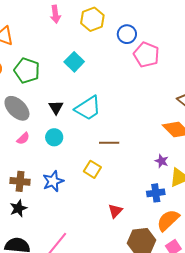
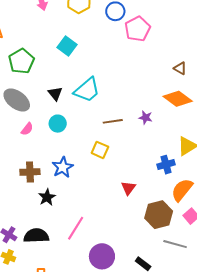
pink pentagon: (146, 55) -> (137, 29), turned 30
green pentagon: (27, 71) -> (21, 61), turned 30
purple star: (162, 161) -> (146, 118), moved
black star: (18, 208) -> (47, 197), moved

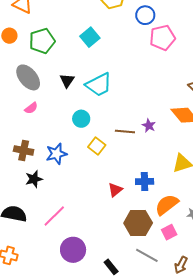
brown line: (113, 121) -> (125, 132), moved
cyan circle: (58, 124) -> (81, 119), moved
blue cross: (166, 165) -> (145, 182), moved

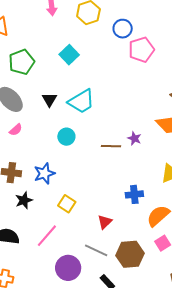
yellow square: (97, 146) -> (67, 204), moved
red triangle: (115, 190) -> (105, 222), moved
brown hexagon: (138, 223) -> (130, 254), moved
gray line: (147, 255) -> (96, 250), moved

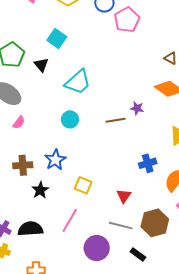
black triangle: (49, 100) -> (41, 65), moved

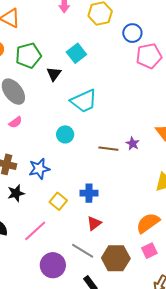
blue cross: (148, 163) -> (89, 193), moved

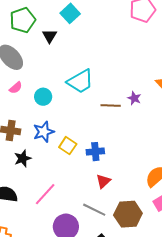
cyan trapezoid: (84, 101) -> (80, 81), moved
cyan circle: (65, 134) -> (43, 97), moved
yellow square: (58, 201) -> (68, 146), moved

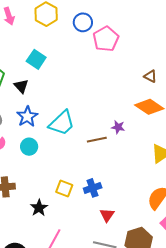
blue star: (44, 132) -> (27, 116), moved
black star: (23, 158) -> (39, 208), moved

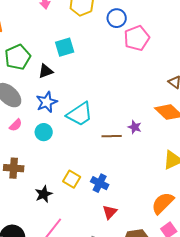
cyan square: (36, 59) -> (65, 47), turned 30
black triangle: (21, 86) -> (46, 71), turned 42
blue cross: (93, 188) -> (100, 183), turned 36

